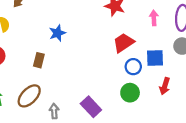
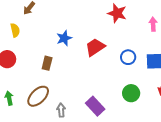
red trapezoid: (124, 43) -> (95, 47), moved
blue circle: (133, 67) -> (128, 57), moved

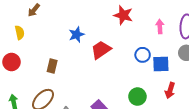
blue star: (64, 38) -> (77, 35), moved
blue circle: (128, 57) -> (143, 55), moved

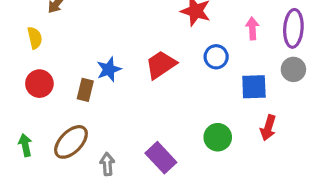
blue star: (77, 35) -> (109, 69), moved
blue circle: (143, 55) -> (216, 57), moved
red circle: (11, 62) -> (39, 84), moved

